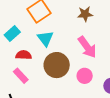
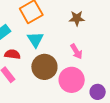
pink arrow: (87, 47) -> (76, 51), size x0.7
pink circle: (85, 76) -> (72, 80), size x1.6

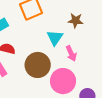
cyan triangle: (35, 40) -> (55, 38), moved

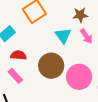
pink arrow: (71, 53) -> (86, 36), moved

